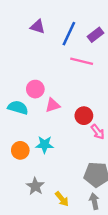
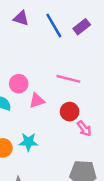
blue line: (69, 34) -> (54, 26), turned -55
pink line: (82, 61) -> (68, 79), moved

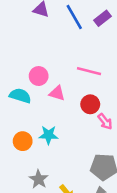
pink triangle: (37, 101) -> (57, 93), turned 35

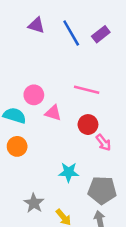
cyan star: (48, 135) -> (69, 172), moved
orange circle: (23, 141) -> (17, 146), moved

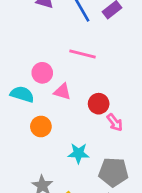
pink line: (87, 90) -> (83, 54), moved
orange circle: (17, 146) -> (41, 126), moved

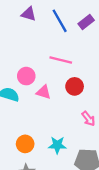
red circle: (99, 104) -> (75, 86), moved
orange circle: (41, 126) -> (25, 144), moved

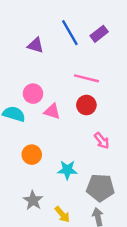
purple triangle: (29, 14) -> (36, 45), moved
pink line: (61, 60) -> (86, 78), moved
orange circle: (25, 144) -> (32, 155), moved

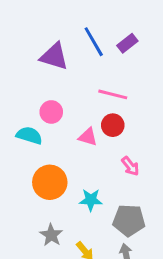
purple triangle: (36, 45) -> (54, 56), size x1.5
pink triangle: (52, 111) -> (88, 137), moved
orange circle: (32, 155) -> (50, 182), size x1.5

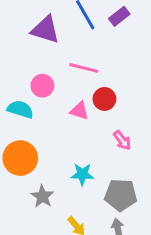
pink line: (113, 94) -> (84, 68), moved
orange circle: (50, 182) -> (20, 158), moved
gray star: (51, 235) -> (42, 196), moved

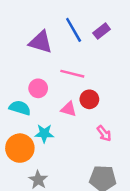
cyan star: (82, 174) -> (44, 133), moved

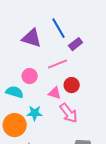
purple rectangle: (102, 31) -> (76, 44), moved
pink line: (72, 74) -> (58, 64), turned -36
pink arrow: (104, 133) -> (69, 113), moved, size x1.5

